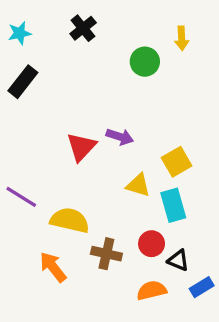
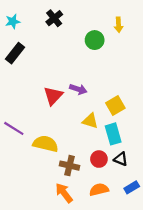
black triangle: (178, 260) -> (121, 159), moved
orange arrow: (53, 267) -> (64, 193), moved

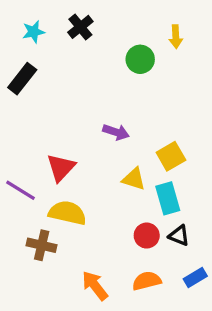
cyan star: (13, 21) -> (33, 32), moved
red triangle: (53, 96) -> (61, 168), moved
brown cross: (69, 166) -> (42, 245), moved

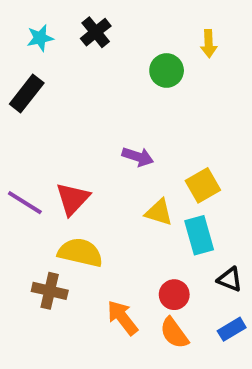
purple line: (21, 190) -> (25, 203), moved
red circle: (147, 236) -> (174, 295), moved
black triangle: (179, 236) -> (230, 279), moved
orange semicircle: (147, 281) -> (174, 333), turned -112
orange arrow: (95, 286) -> (122, 318), moved

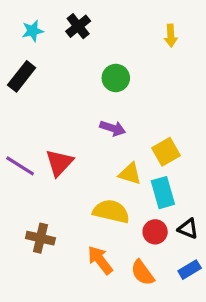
green circle: (167, 70) -> (116, 78), moved
yellow semicircle: (80, 252) -> (111, 211), moved
red circle: (174, 295) -> (155, 232), moved

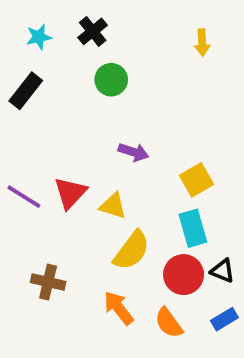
green circle: (116, 78) -> (111, 80), moved
yellow triangle: (130, 174) -> (113, 206), moved
yellow semicircle: (111, 211) -> (132, 250), turned 114
red circle: (155, 232) -> (184, 275), size x1.4

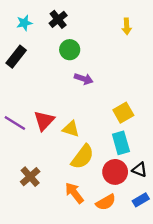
purple arrow: (133, 152) -> (84, 79), moved
brown cross: (48, 282) -> (30, 177), turned 36
orange semicircle: (169, 323) -> (106, 202), turned -84

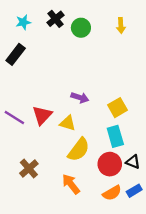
green circle: (70, 50) -> (81, 28), moved
purple arrow: (84, 79) -> (80, 98), moved
orange semicircle: (106, 202) -> (112, 193), moved

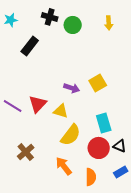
black cross: (55, 19) -> (50, 17), turned -35
cyan star: (23, 22) -> (11, 20), moved
black rectangle: (16, 54) -> (30, 46), moved
yellow square: (118, 108) -> (98, 83), moved
orange semicircle: (112, 193) -> (91, 177), moved, turned -60

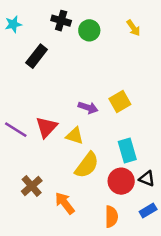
yellow arrow: (109, 23) -> (133, 28), turned -32
orange arrow: (64, 166) -> (65, 203), moved

